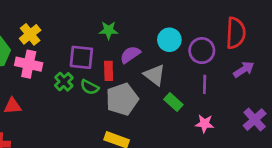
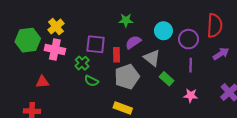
green star: (109, 30) -> (126, 20), moved
green semicircle: (90, 87) -> (91, 81), moved

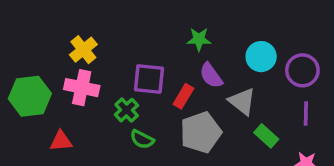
green hexagon: (28, 40) -> (30, 96), moved
purple semicircle: (133, 42) -> (211, 76), turned -91
red rectangle: (116, 55) -> (183, 96), turned 32

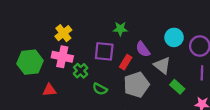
green star: (199, 39) -> (120, 29), moved
green cross: (127, 110) -> (81, 71), moved

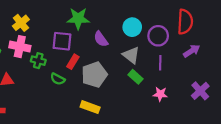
green star: (120, 29) -> (78, 18), size x1.5
red rectangle: (126, 62) -> (73, 62), moved
gray triangle: (162, 65) -> (131, 55), moved
green cross: (81, 71) -> (38, 61), turned -32

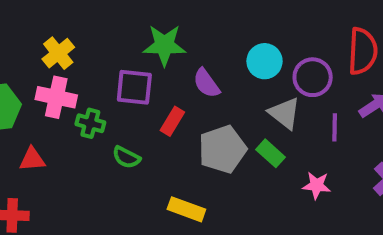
gray triangle: (131, 55) -> (285, 113), moved
red rectangle: (73, 62) -> (172, 121), moved
purple line: (160, 63) -> (335, 127), moved
gray pentagon: (94, 75) -> (222, 149), moved

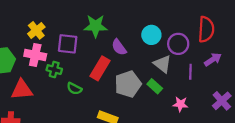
purple square: (134, 87) -> (68, 44), moved
red rectangle: (172, 121) -> (100, 68), size x1.5
red triangle: (32, 159) -> (22, 90), size x1.5

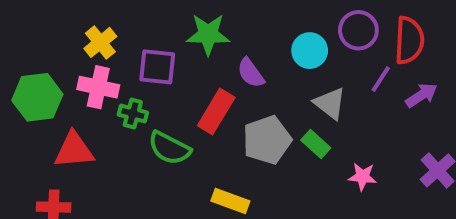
purple circle: (178, 44) -> (358, 30), moved
purple line: (190, 72) -> (381, 79), moved, turned 32
green semicircle: (74, 89) -> (169, 148), size x1.5

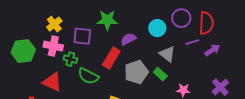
purple semicircle: (251, 73) -> (128, 39), turned 98
purple line: (381, 79) -> (192, 42), turned 40
red triangle: (74, 150) -> (52, 82), moved, turned 30

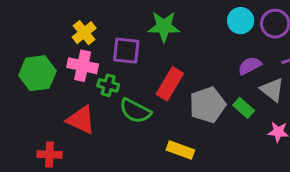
cyan circle: (157, 28) -> (241, 21), moved
purple semicircle: (128, 39) -> (250, 66), moved
gray triangle: (167, 54) -> (272, 90), moved

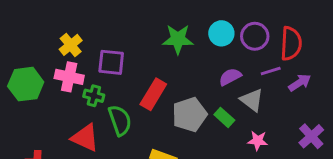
green star: (164, 27) -> (178, 39), moved
green semicircle: (135, 111) -> (120, 120), turned -136
red triangle: (81, 120) -> (85, 138), moved

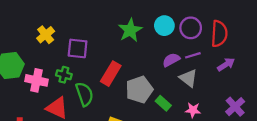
green star: (178, 39) -> (130, 30), turned -30
purple line: (271, 71) -> (193, 55), moved
pink cross: (69, 77) -> (36, 80), moved
green rectangle: (224, 117) -> (163, 103), moved

